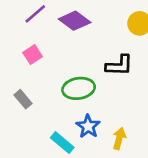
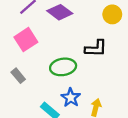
pink square: (33, 55) -> (26, 40), size x1.5

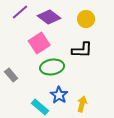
yellow circle: (112, 14) -> (86, 19), moved
pink square: (26, 40) -> (39, 43), moved

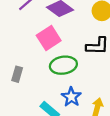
gray rectangle: (11, 75) -> (17, 74), turned 56

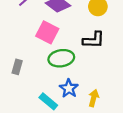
pink square: (49, 38) -> (47, 32), turned -30

